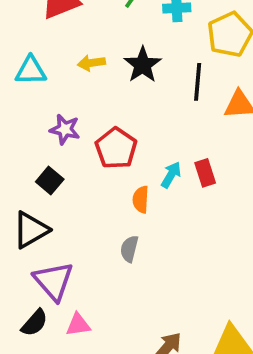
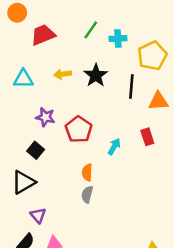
red rectangle: (205, 173) -> (147, 137), moved
orange semicircle: (141, 199) -> (87, 172), moved
purple triangle: (53, 281) -> (38, 215), size x0.6

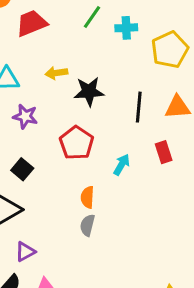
black star: (96, 75) -> (89, 92), moved, turned 30
black line: (131, 86) -> (139, 107), moved
purple star: (45, 117) -> (25, 116), moved
purple triangle: (38, 215) -> (25, 252), turned 42

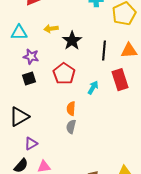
black star: (89, 92) -> (72, 41), turned -30
red rectangle: (164, 152) -> (120, 80), size x1.5
black square: (22, 169) -> (29, 79), moved, turned 32

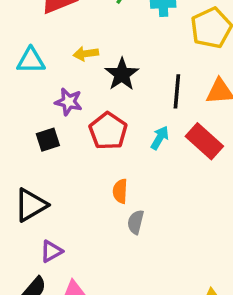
purple star: (31, 57) -> (69, 102), moved
red rectangle: (120, 80) -> (204, 141), turned -30
cyan arrow: (93, 88) -> (160, 138), moved
gray semicircle: (71, 127) -> (136, 222), moved

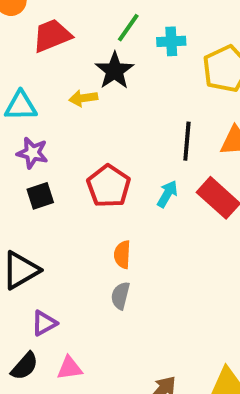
black star: (122, 74) -> (115, 71), moved
purple star: (69, 102) -> (32, 153), moved
gray semicircle: (136, 222) -> (120, 296), moved

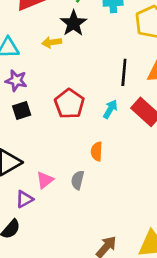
orange semicircle: (122, 255) -> (97, 151), moved
pink triangle: (70, 368) -> (45, 180), moved, turned -30

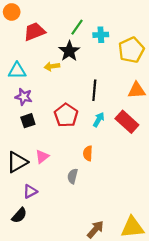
black line: (124, 72) -> (94, 90), moved
pink triangle: (45, 180) -> (42, 157), moved

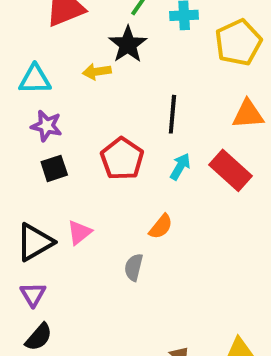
orange semicircle: (88, 153) -> (161, 227), turned -144
purple triangle: (30, 191) -> (33, 294), moved, turned -32

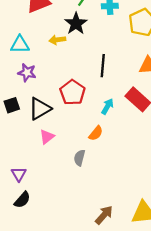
cyan arrow: (180, 167) -> (107, 106), moved
black square: (54, 168) -> (12, 105), moved
black triangle: (35, 242) -> (40, 109), moved

